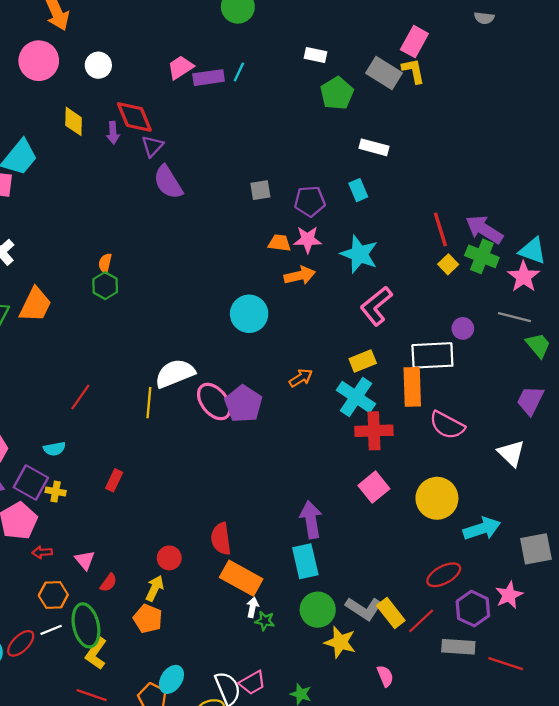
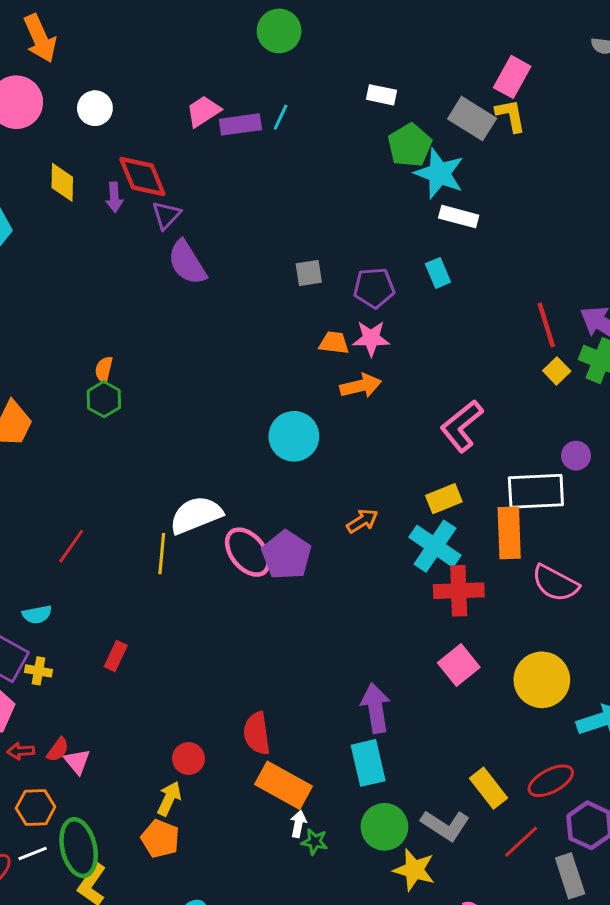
cyan star: (359, 254) -> (439, 173), moved
red semicircle: (108, 583) -> (58, 750), moved
yellow rectangle: (391, 613) -> (488, 788), moved
gray rectangle: (458, 647) -> (570, 876), turned 68

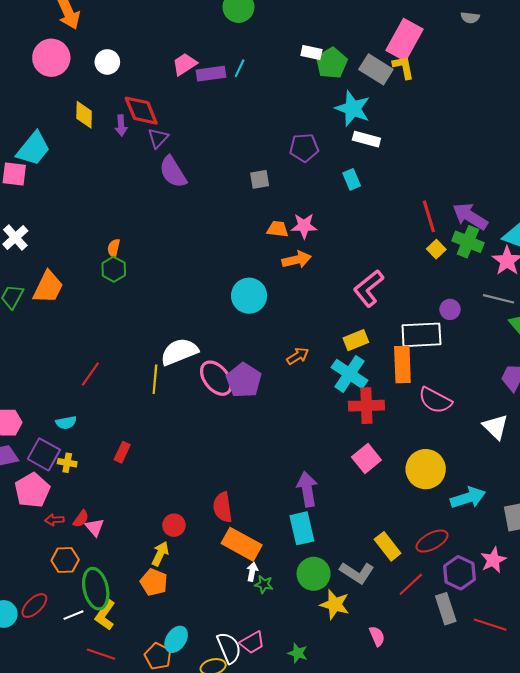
pink rectangle: (512, 77) -> (404, 40), size x1.4
green pentagon: (410, 145) -> (332, 63), moved
purple pentagon: (374, 288) -> (304, 148), moved
white line: (33, 854) -> (73, 615), moved

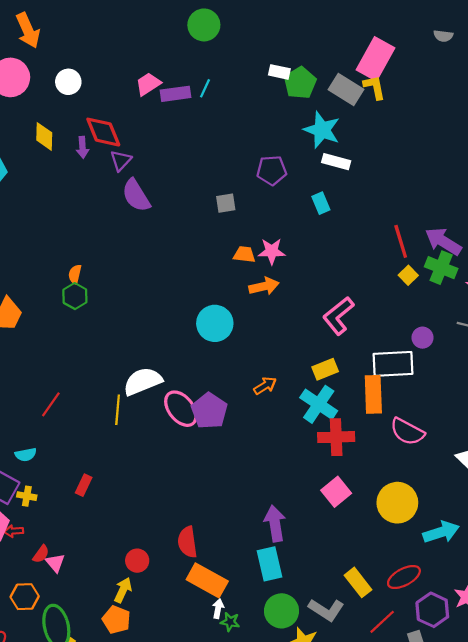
red arrow: (54, 520) -> (14, 531), moved

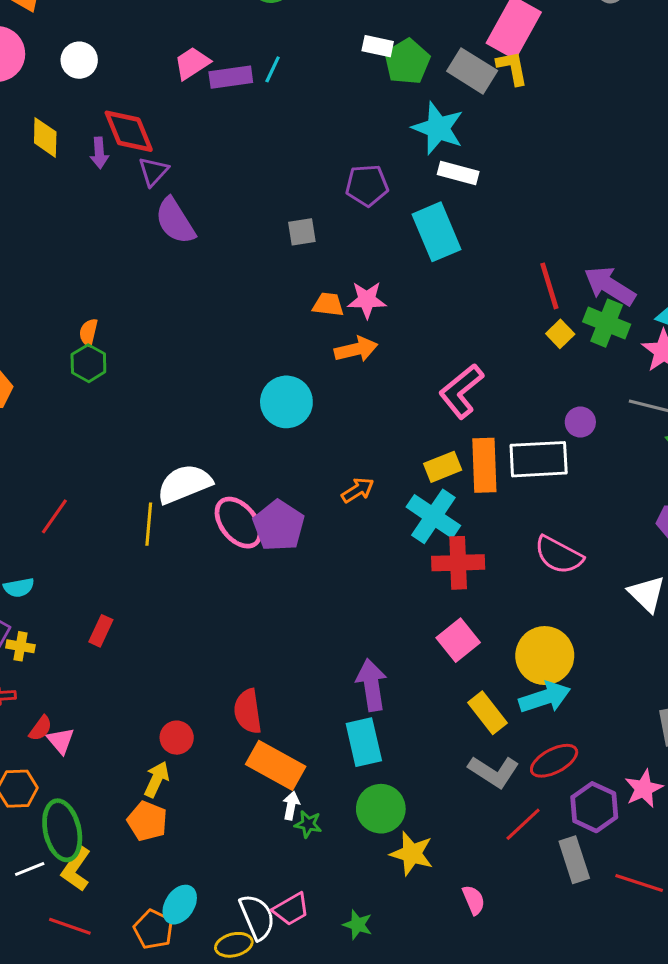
cyan rectangle: (321, 203) -> (436, 232), size x1.8
orange rectangle: (373, 394) -> (484, 465), moved
cyan arrow: (441, 532) -> (545, 697), moved
yellow rectangle: (358, 582) -> (488, 713), moved
gray L-shape: (326, 610) -> (494, 772), moved

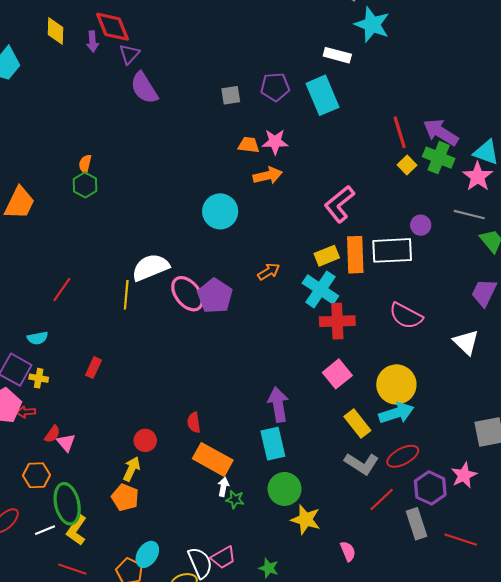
cyan star: (438, 128) -> (372, 25), moved
purple pentagon: (367, 185) -> (275, 87), moved
red semicircle: (248, 711) -> (194, 422), size x0.7

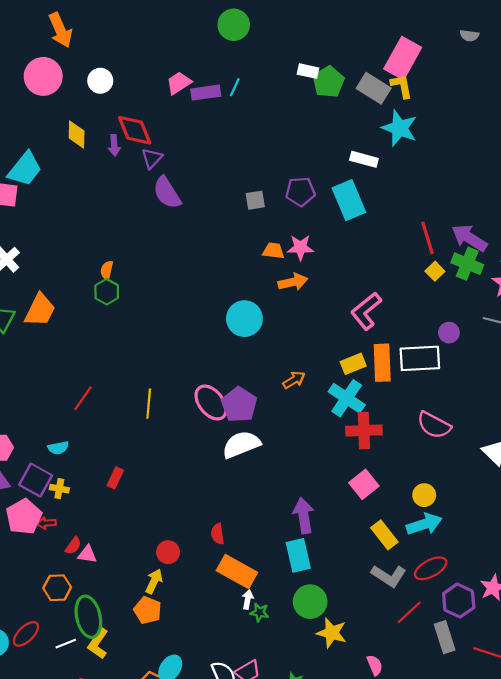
white semicircle: (151, 267) -> (241, 445), moved
yellow circle: (396, 384) -> (424, 495), size x0.6
pink triangle: (66, 443) -> (87, 554), turned -42

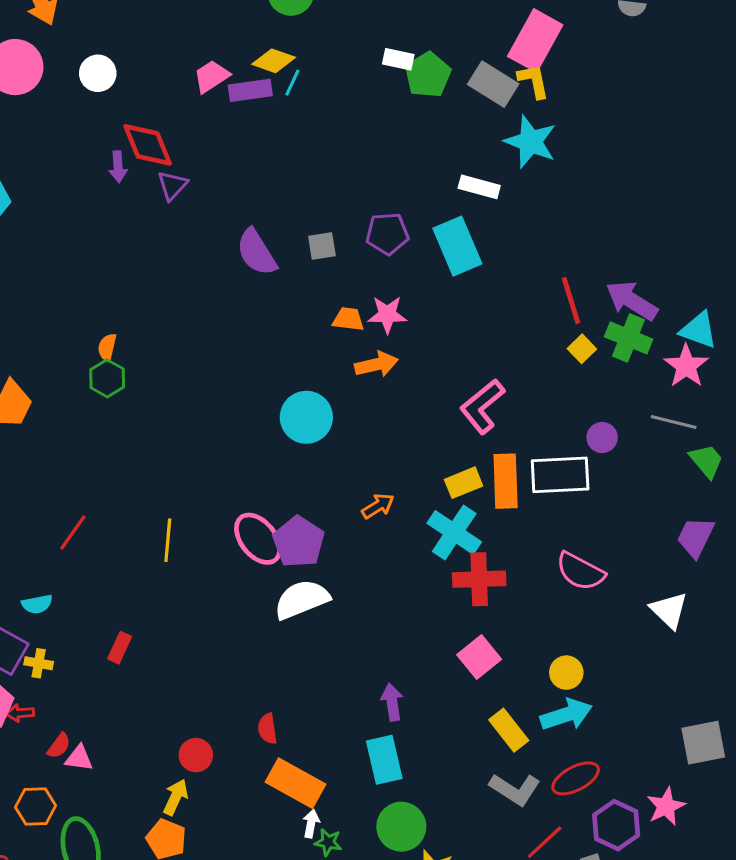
yellow diamond: (77, 135) -> (274, 61), moved, turned -72
purple semicircle: (167, 193) -> (257, 252), moved
purple arrow: (304, 516) -> (392, 702), size x0.7

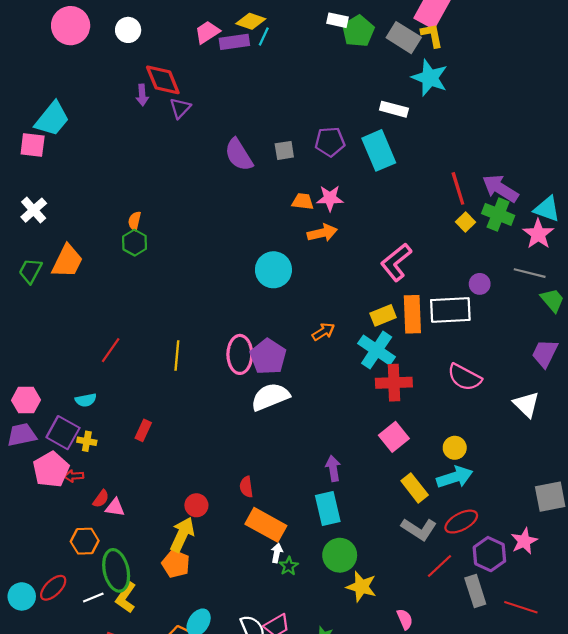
pink ellipse: (258, 539) -> (240, 354), turned 39
yellow arrow: (176, 797) -> (182, 535), size x1.4
green star: (328, 842) -> (289, 566), turned 30

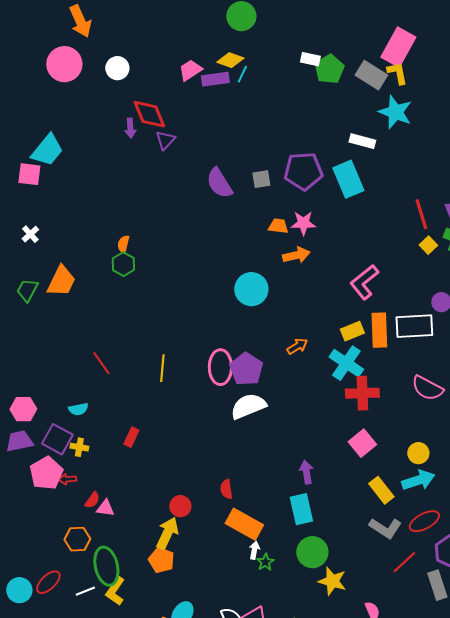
purple pentagon: (330, 142) -> (303, 171), size x1.4
white cross: (34, 210) -> (30, 234), size x0.7
red line: (111, 350) -> (101, 363), turned -70

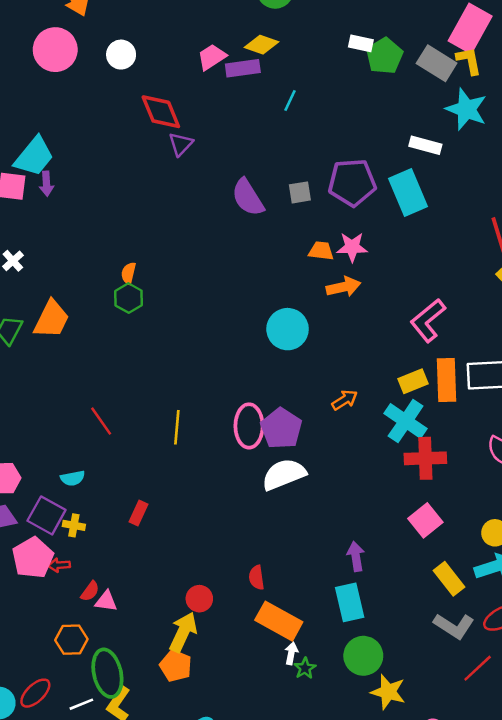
cyan line: (242, 74) -> (290, 101), moved
purple arrow: (130, 128) -> (47, 184), moved

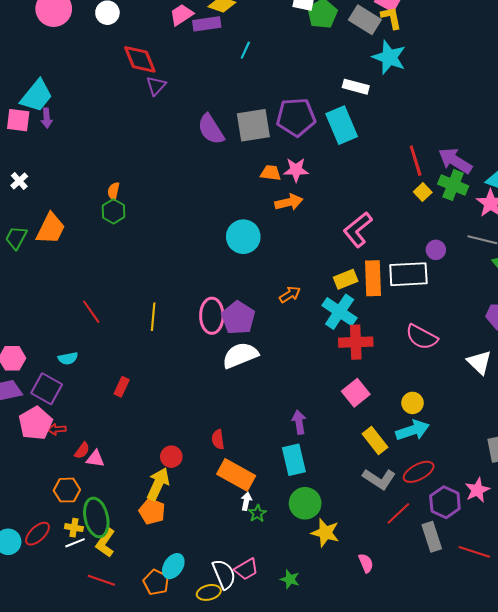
gray square: (300, 192) -> (253, 125), size x1.8
yellow cross: (74, 525) -> (74, 528), moved

